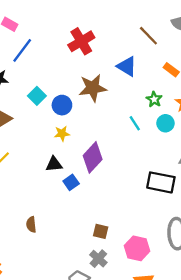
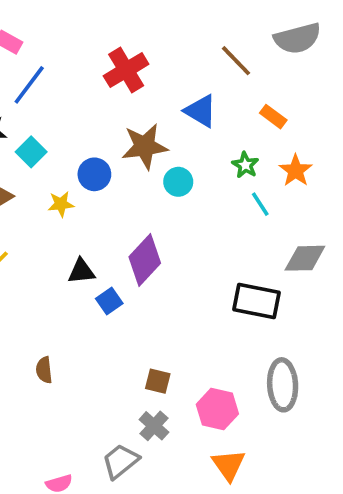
cyan square: (37, 96) -> (31, 152), moved
cyan line: (135, 123) -> (260, 204), moved
cyan circle: (165, 123) -> (178, 182), moved
yellow star: (62, 133) -> (61, 204), moved

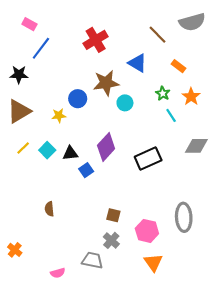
cyan square: (31, 152) -> (47, 150), moved
black rectangle: (256, 301) -> (148, 159), moved, turned -35
gray trapezoid: (120, 461) -> (92, 260), turned 50

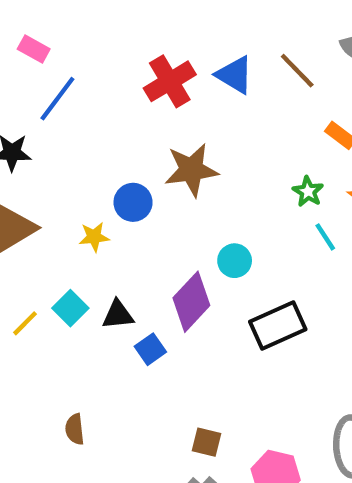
blue triangle: (138, 63) -> (235, 75), moved
cyan circle: (125, 103) -> (235, 261), moved
yellow line: (23, 148) -> (25, 323), moved

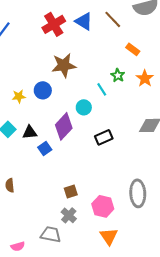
blue circle: (133, 202) -> (43, 90), moved
cyan line: (325, 237) -> (102, 89), moved
black rectangle: (278, 325) -> (104, 137), size x0.7
brown square: (206, 442) -> (71, 191), turned -32

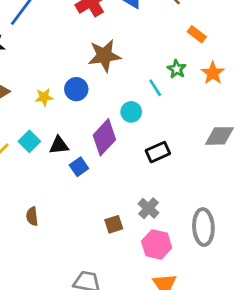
gray cross: (69, 215) -> (149, 208), moved

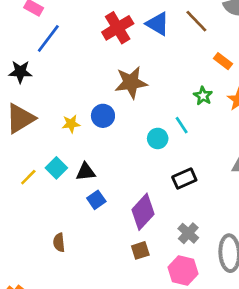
cyan line: (155, 88) -> (182, 125), moved
purple diamond: (104, 137) -> (143, 212), moved
blue square: (79, 167) -> (96, 200), moved
gray cross: (149, 208) -> (188, 233), moved

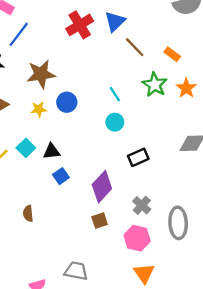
brown line: (196, 21) -> (135, 47), moved
blue triangle: (158, 24) -> (115, 21), turned 45
brown star: (131, 82) -> (41, 74), moved
green star: (203, 96) -> (155, 85), size x1.5
cyan line: (182, 125) -> (115, 94), moved

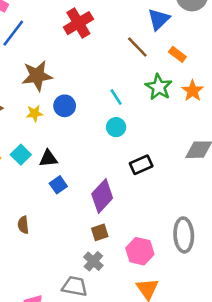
blue triangle: (115, 21) -> (159, 19), moved
gray cross: (142, 205) -> (93, 261), moved

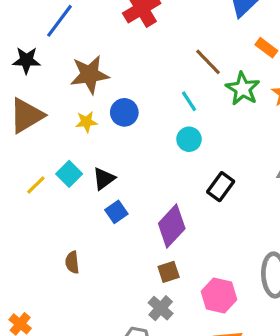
brown line: (137, 47) -> (208, 62), moved
black triangle: (48, 158) -> (104, 179), turned -30
black rectangle: (141, 165) -> (221, 187), turned -30

